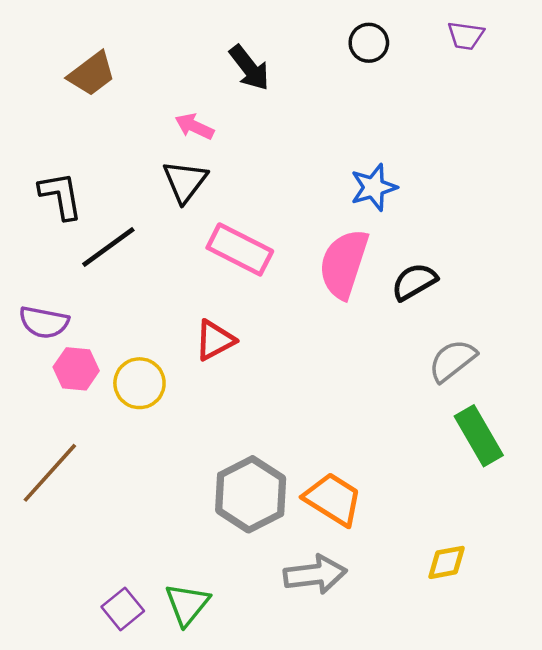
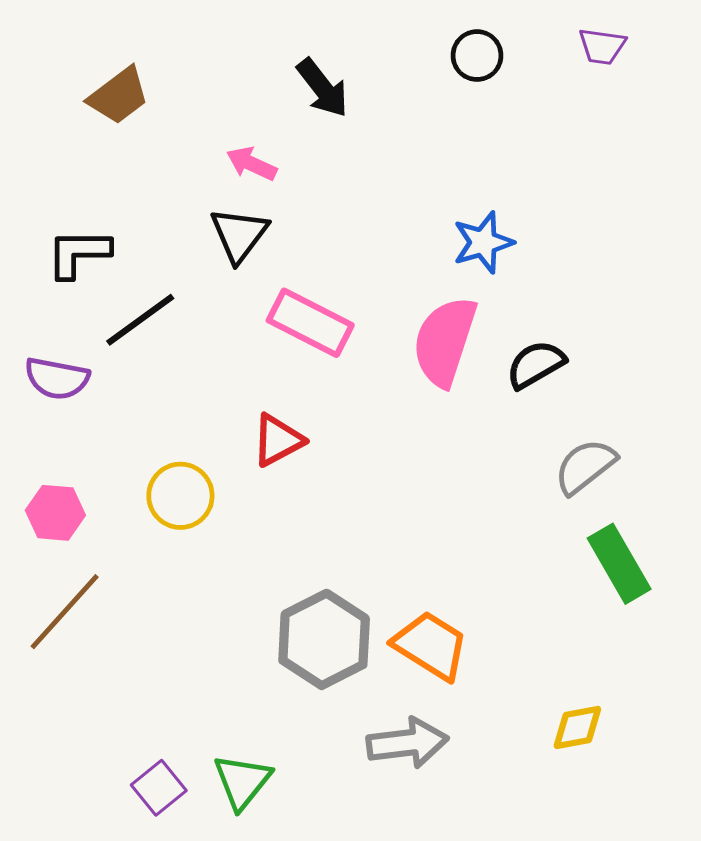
black L-shape: (61, 196) -> (78, 253), turned -80
purple semicircle: (44, 322) -> (57, 378), moved
pink hexagon: (76, 369) -> (55, 513), moved

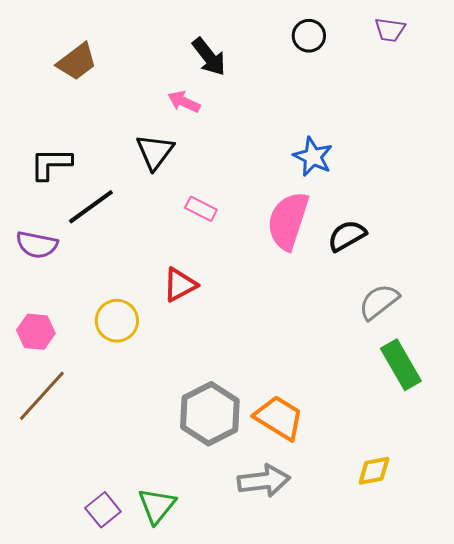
pink arrow: (251, 164) -> (184, 102), moved
blue star: (483, 242) -> (313, 157), turned -30
pink rectangle: (310, 323) -> (201, 209), size x0.6

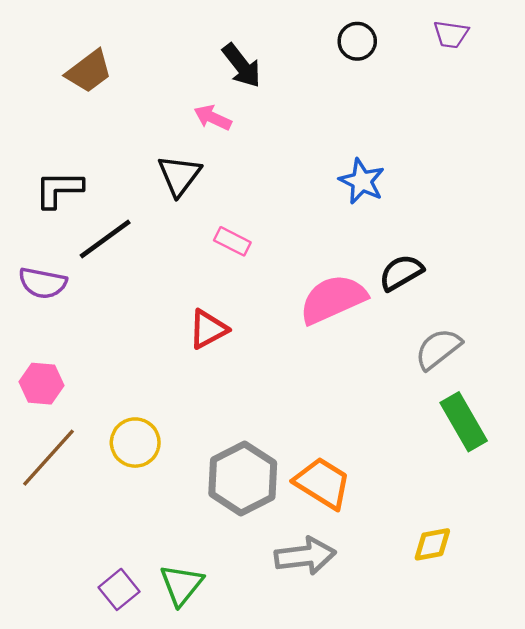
pink semicircle: (288, 221) -> (333, 299), moved, turned 48
yellow circle: (117, 321) -> (135, 443), moved

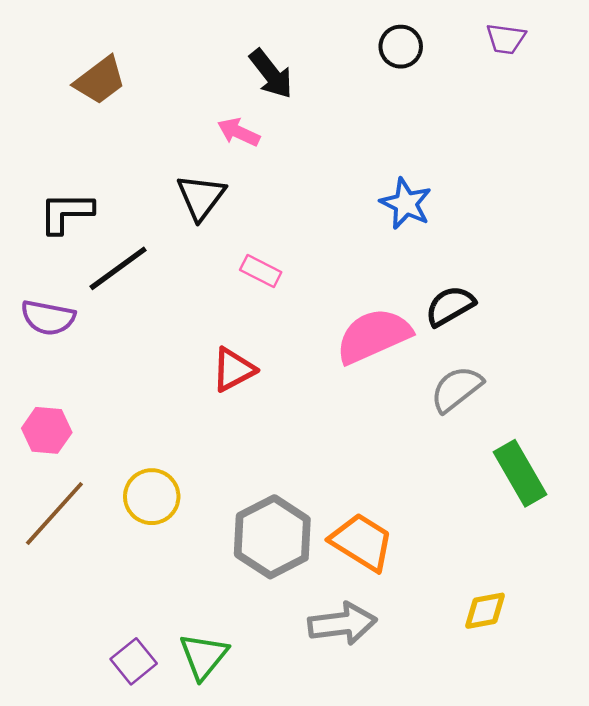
gray semicircle: (438, 349) -> (456, 389), moved

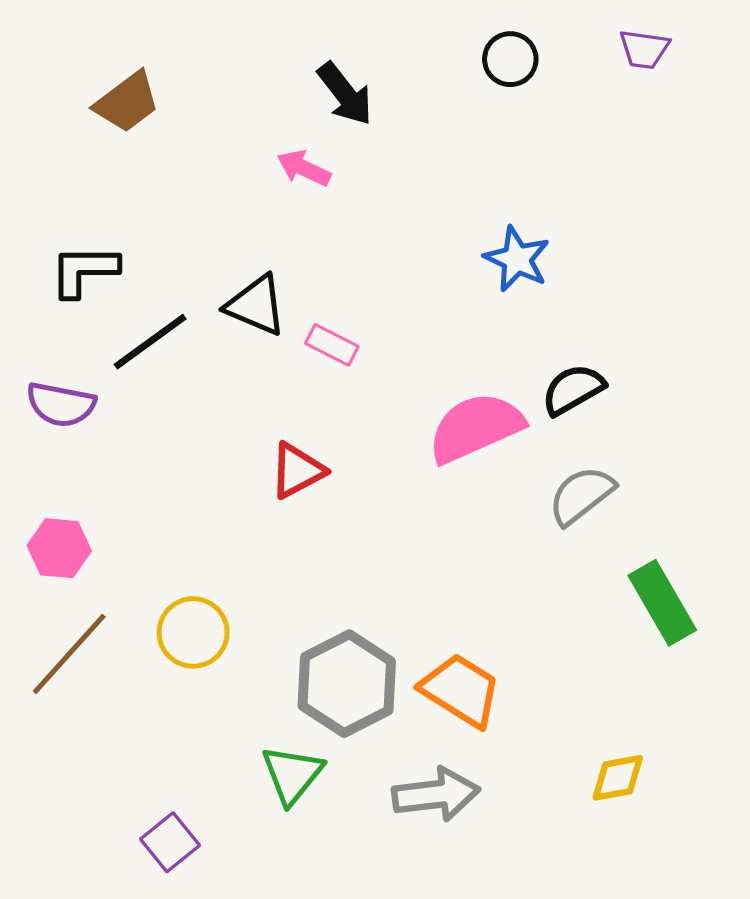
black triangle: (201, 197) -> (256, 305), moved, turned -44
green triangle: (204, 656) -> (292, 775), moved

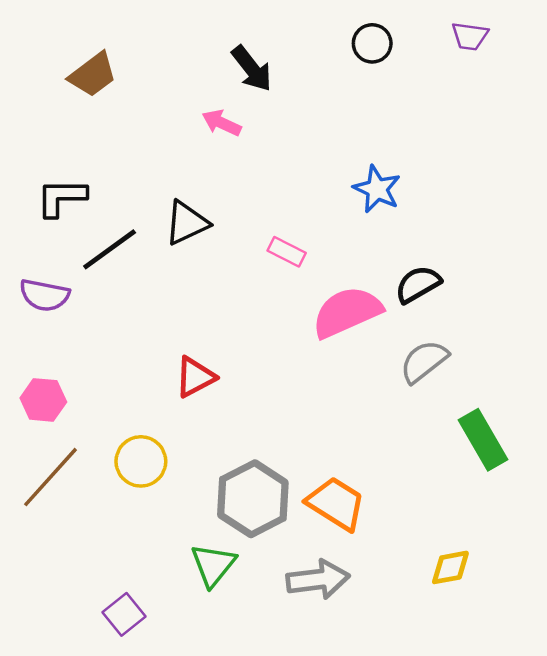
black triangle: (256, 305) -> (187, 223), turned -48
pink rectangle: (332, 345) -> (287, 252), moved
red triangle: (297, 471) -> (195, 377), moved

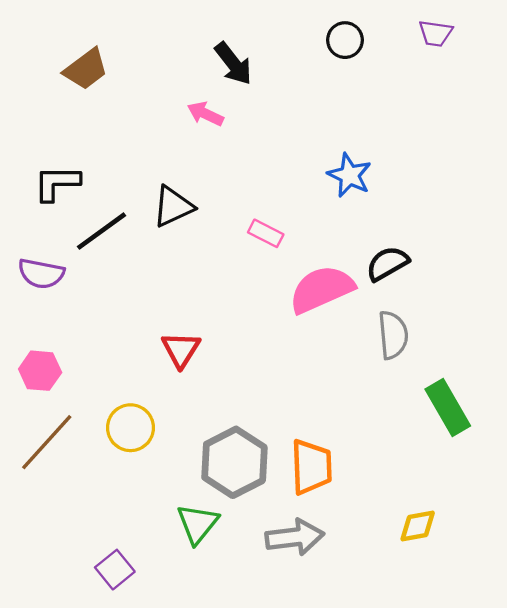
gray semicircle: (424, 361) -> (393, 335), turned 123
red triangle: (195, 377) -> (181, 349), turned -30
orange trapezoid: (336, 504) -> (311, 467), turned 56

